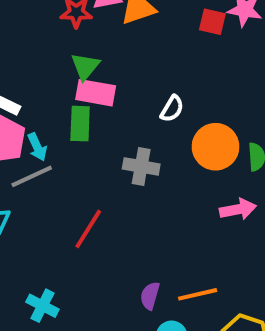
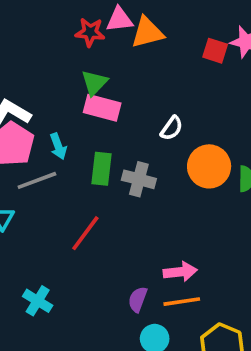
green rectangle: (80, 124) -> (101, 169), moved
cyan arrow: (37, 147) -> (58, 146), moved
pink arrow: (238, 209) -> (180, 272), moved

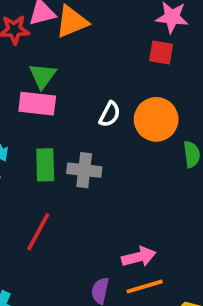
red square: (215, 51) -> (161, 53), moved
green triangle: (94, 83) -> (43, 76), moved
orange circle: (209, 166) -> (156, 119), moved

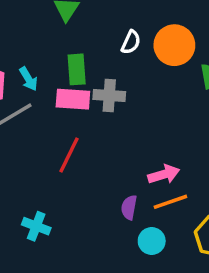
pink rectangle: (37, 104) -> (73, 99), moved
green rectangle: (45, 165) -> (77, 69), moved

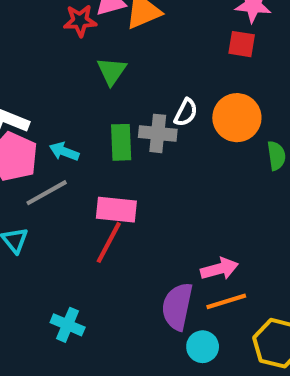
cyan arrow: (28, 79) -> (64, 152), turned 140
gray cross: (109, 96) -> (158, 133), moved
pink rectangle: (73, 99) -> (116, 210), moved
purple semicircle: (129, 207) -> (177, 306), size x1.6

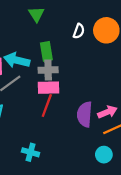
gray cross: (158, 133) -> (48, 70), moved
cyan arrow: (64, 152) -> (17, 60), size x1.6
purple semicircle: (177, 306) -> (85, 114), moved

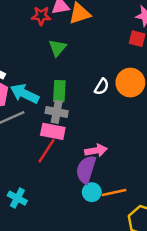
white semicircle: (79, 31) -> (102, 87), moved
pink arrow: (107, 112) -> (96, 150), moved
cyan circle: (104, 155) -> (92, 192), moved

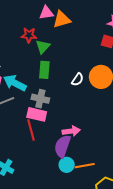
red star: (41, 16) -> (29, 35), moved
green rectangle: (59, 91) -> (44, 70), moved
red line: (47, 151) -> (31, 130), turned -50

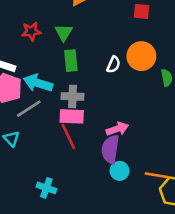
red star: (29, 35) -> (31, 31), moved
orange line: (85, 166) -> (157, 175), moved, turned 30

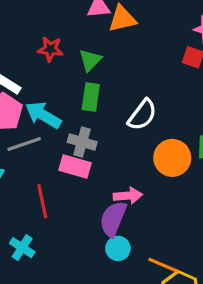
orange circle: (141, 56) -> (172, 158), moved
white semicircle: (113, 65) -> (142, 115), size x1.5
red line: (68, 136) -> (42, 201), moved

